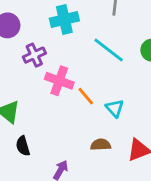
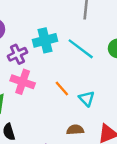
cyan cross: (64, 20) -> (45, 40), moved
pink cross: (59, 81) -> (23, 82), moved

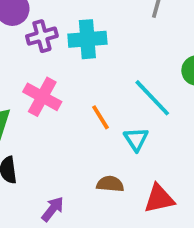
cyan line: (81, 49) -> (152, 98), moved
purple cross: (17, 54) -> (42, 36), moved

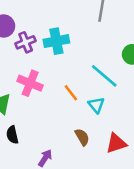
brown semicircle: (110, 184) -> (82, 137), turned 60

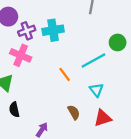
cyan line: (104, 76) -> (93, 61), turned -70
pink cross: (30, 83) -> (21, 55), moved
cyan triangle: (96, 105) -> (96, 90), moved

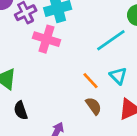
pink cross: (21, 55) -> (47, 39), moved
orange line: (65, 74) -> (91, 81), moved

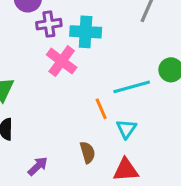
orange line: (91, 81) -> (101, 109), moved

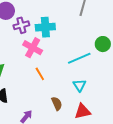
orange line: (101, 109) -> (40, 74), moved

